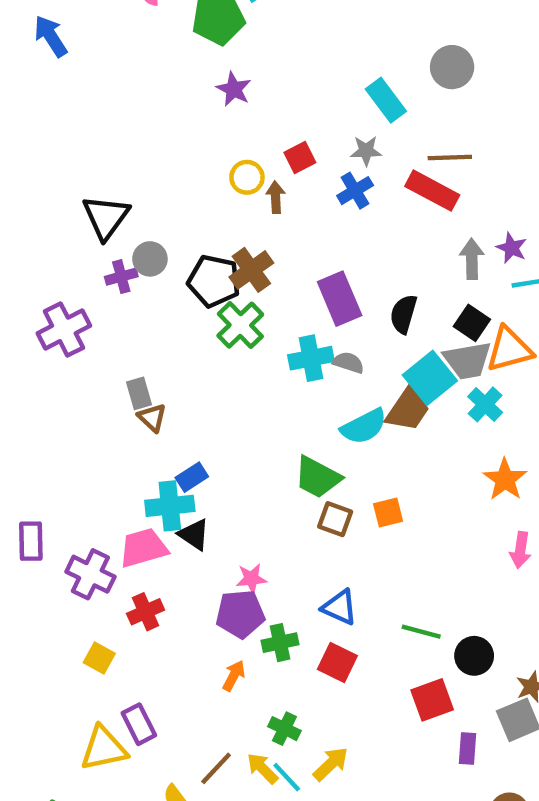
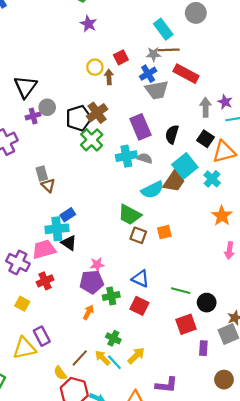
brown line: (450, 157) -> (169, 50), moved
black pentagon: (214, 281) -> (79, 118), turned -30
gray trapezoid: (467, 360) -> (157, 90), moved

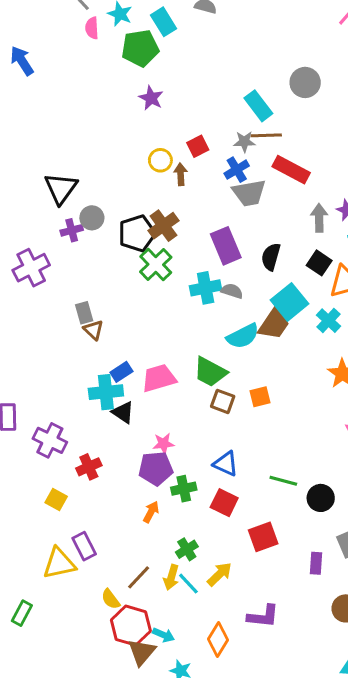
pink trapezoid: (44, 249) -> (159, 378), moved
red square: (186, 324) -> (263, 537), moved
green cross: (113, 338) -> (187, 549), turned 32
yellow arrow: (103, 358) -> (171, 577), turned -119

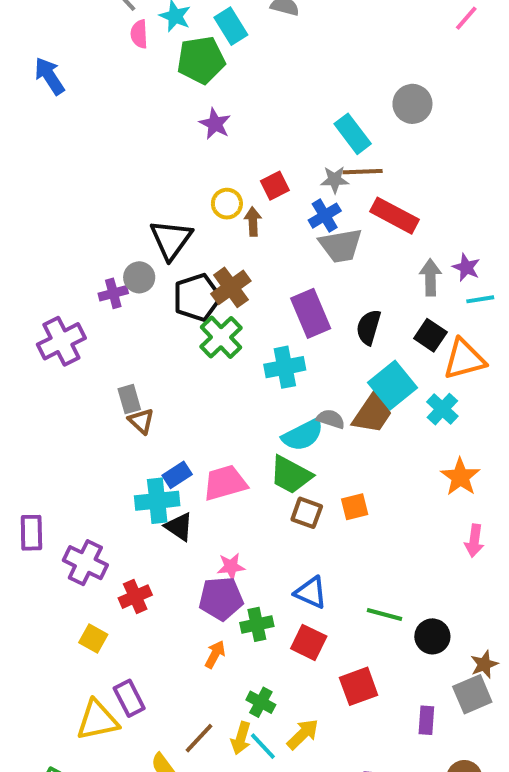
black triangle: (61, 188) -> (171, 239), moved
gray semicircle: (232, 291) -> (331, 419), moved
cyan semicircle: (243, 336) -> (303, 435), moved
green cross: (187, 549) -> (261, 702), turned -30

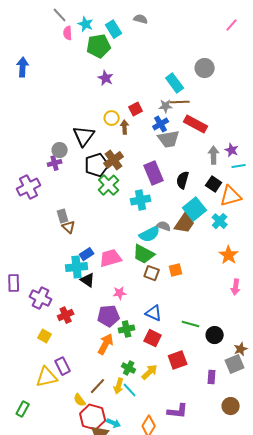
blue arrow: (49, 76) -> (23, 67), moved, turned 36
gray circle: (139, 277) -> (60, 150), moved
pink star: (231, 567) -> (120, 293), moved
orange arrow: (215, 654) -> (106, 344), size x1.5
yellow arrow: (303, 734) -> (150, 372), moved

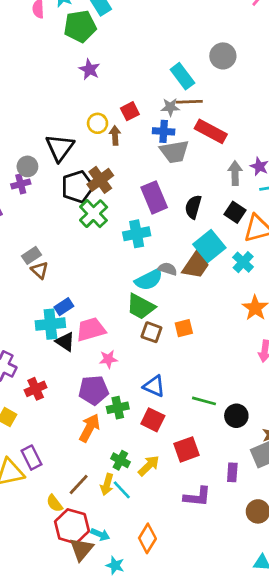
blue cross: (161, 124) -> (164, 131), turned 35
gray rectangle: (63, 216) -> (32, 255), turned 72
pink trapezoid: (111, 258) -> (91, 330), moved
purple L-shape: (178, 411) -> (197, 497), moved

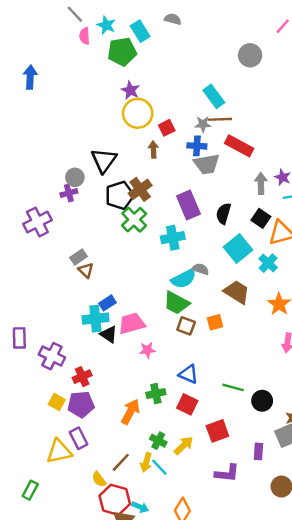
gray circle: (223, 56) -> (250, 55), moved
yellow circle: (98, 123) -> (138, 113), moved, size x1.6
brown trapezoid: (196, 265) -> (237, 292), moved, turned -92
purple pentagon: (94, 390) -> (81, 404), moved

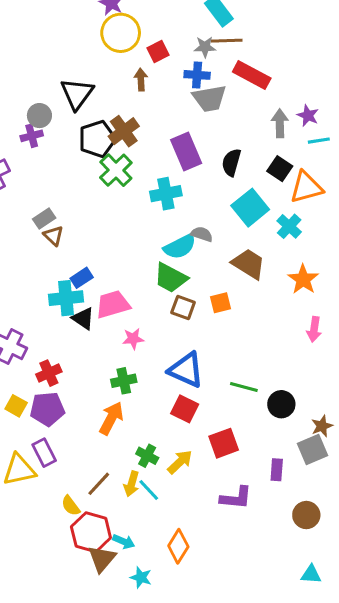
blue triangle: (188, 374) -> (186, 370), size x1.4
green cross: (156, 394) -> (124, 381), moved

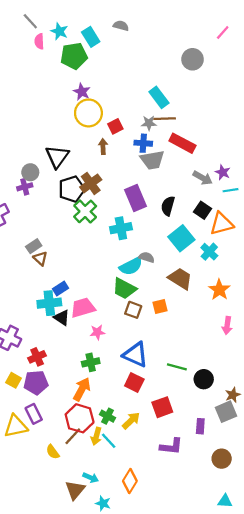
gray arrow: (280, 123) -> (203, 178), turned 120
red hexagon: (91, 532) -> (80, 418), moved

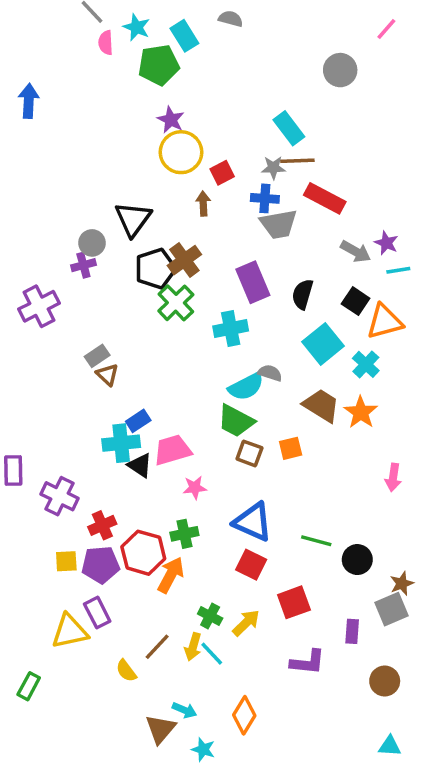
orange star: (219, 290) -> (361, 412), moved
yellow square: (14, 380) -> (66, 561), turned -32
red hexagon: (80, 418) -> (143, 553), moved

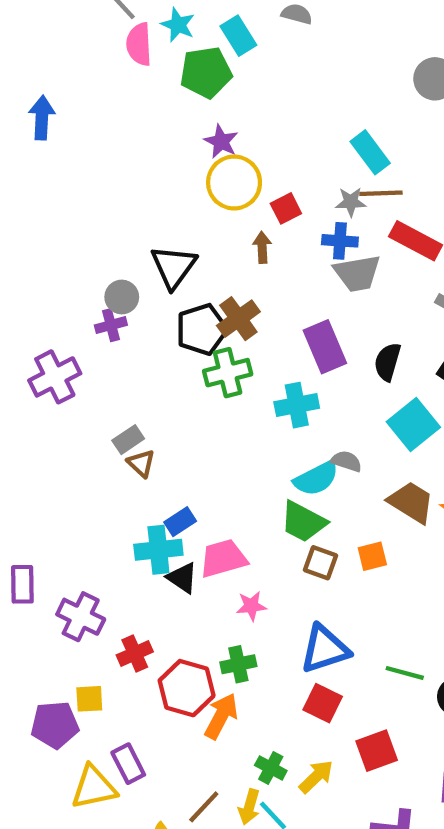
pink semicircle: (106, 43) -> (139, 44), size x1.4
green cross: (176, 303) -> (228, 373), turned 30
blue triangle: (253, 522) -> (325, 649), turned -42
purple pentagon: (101, 565) -> (55, 725), moved

